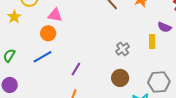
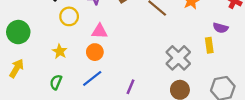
yellow star: (14, 17) -> (60, 51), moved
gray cross: (123, 49) -> (178, 58), size x1.6

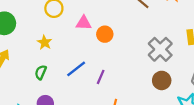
orange circle: (95, 52) -> (105, 34), moved
purple line: (130, 87) -> (101, 77), moved

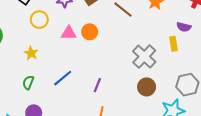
orange circle: (105, 34) -> (90, 32), moved
purple line: (101, 77) -> (97, 85), moved

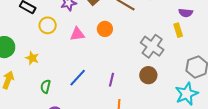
orange circle: (90, 32) -> (105, 29), moved
yellow star: (31, 53) -> (32, 58), moved
brown circle: (147, 87) -> (148, 75), moved

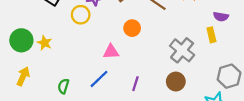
yellow circle: (48, 25) -> (81, 15), moved
pink triangle: (77, 34) -> (111, 52), moved
yellow star: (32, 58) -> (45, 43), moved

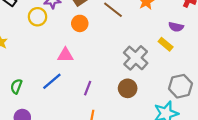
orange circle: (132, 28) -> (80, 23), moved
yellow rectangle: (211, 35) -> (166, 44), turned -40

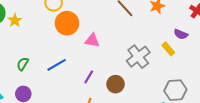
orange circle: (80, 23) -> (67, 23), moved, size x1.5
pink triangle: (65, 55) -> (92, 40), moved
brown circle: (128, 88) -> (115, 84), moved

